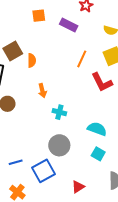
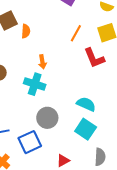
orange arrow: (42, 91) -> (42, 62), moved
cyan cross: (59, 112) -> (35, 84), moved, size x1.5
cyan square: (98, 154) -> (86, 129), size x1.5

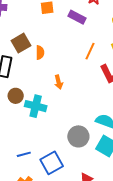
cyan cross: (35, 84) -> (36, 106), moved
gray circle: (47, 118) -> (78, 136), moved

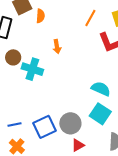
gray circle: (78, 136) -> (70, 123), moved
blue line: (24, 154) -> (14, 124), moved

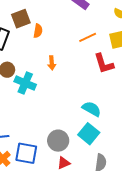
orange line: (90, 18) -> (88, 37), turned 30
blue square: (45, 127) -> (26, 153), moved, turned 30

